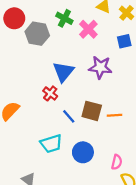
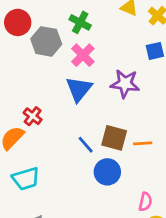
pink cross: (88, 29) -> (83, 55), moved
red cross: (50, 93) -> (33, 116), moved
cyan trapezoid: (51, 144) -> (26, 179), moved
blue circle: (83, 152) -> (107, 172), moved

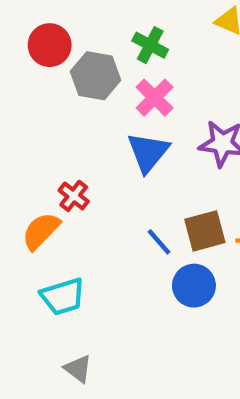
brown square: (114, 138) -> (205, 231), turned -30

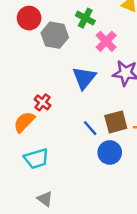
pink cross: (155, 98) -> (106, 41), moved

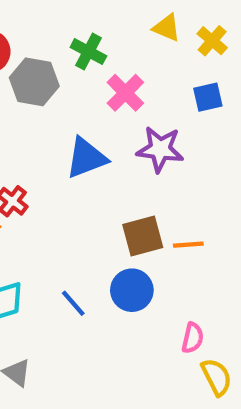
blue triangle: (84, 78) -> (86, 158), turned 30
blue line: (90, 128) -> (73, 303), moved

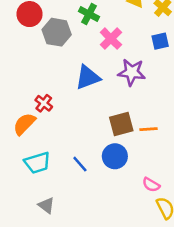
pink semicircle: (193, 338) -> (151, 185), turned 108

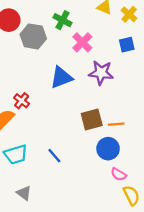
blue circle: (115, 156) -> (108, 149), moved

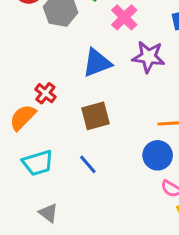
brown square: (92, 119) -> (95, 116), moved

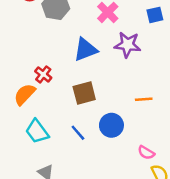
blue circle: (158, 155) -> (111, 125), moved
cyan trapezoid: (38, 163) -> (37, 131), turned 70

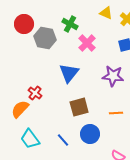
purple star: (128, 45) -> (113, 76), moved
blue triangle: (85, 50) -> (69, 73), turned -30
brown square: (84, 93) -> (79, 107), moved

